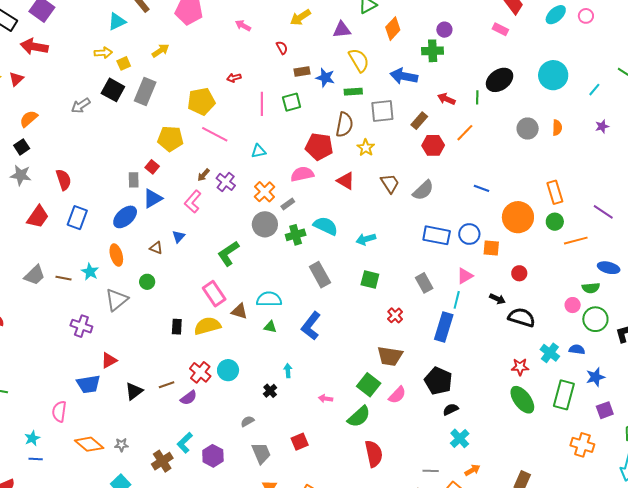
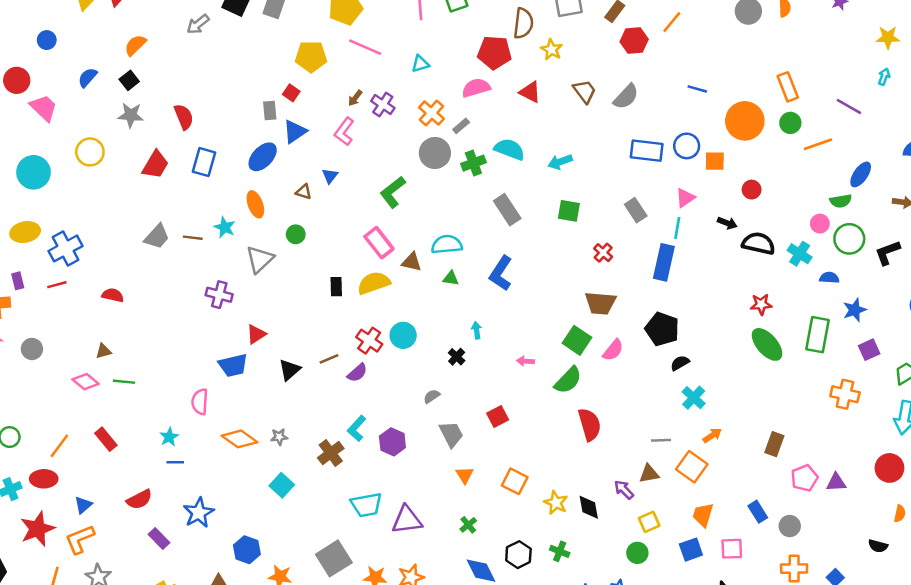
blue ellipse: (609, 268) -> (861, 174), turned -65
cyan cross: (550, 353) -> (800, 254), moved

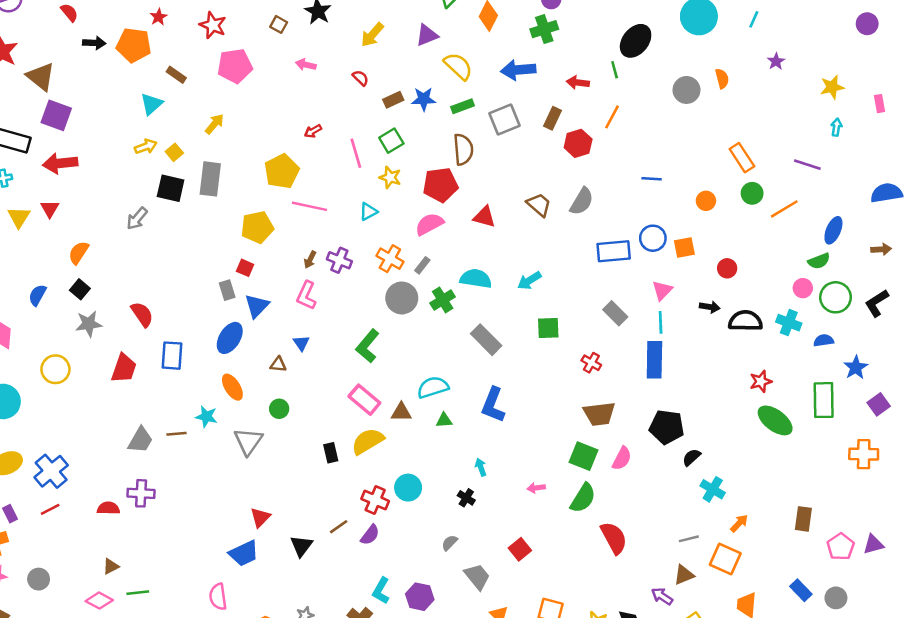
yellow star: (552, 50) -> (390, 177), moved
orange circle: (745, 121) -> (706, 201), size x0.5
purple cross: (219, 295) -> (141, 493), moved

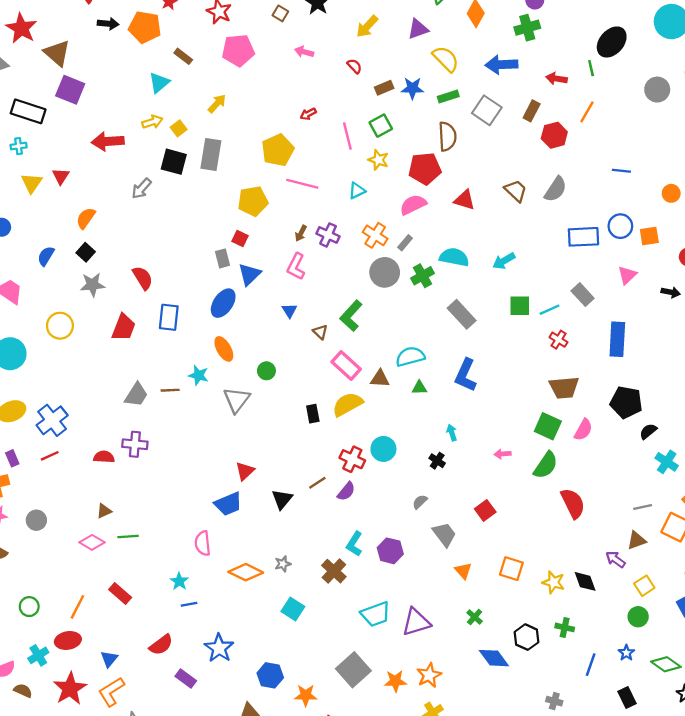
gray square: (504, 120) -> (487, 110), turned -36
red arrow: (60, 163) -> (108, 141), moved
cyan line: (661, 322) -> (549, 310), moved, turned 66
brown triangle: (278, 364) -> (320, 332), moved, turned 35

